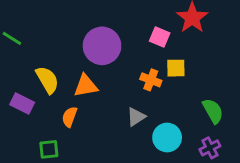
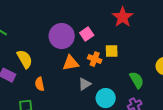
pink square: (160, 37) -> (87, 34), moved, turned 32
orange triangle: (86, 86) -> (71, 63), moved
orange semicircle: (70, 117) -> (40, 84), turned -32

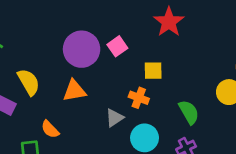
orange cross: (95, 59) -> (139, 98), moved
orange triangle: (71, 63) -> (74, 91), moved
orange semicircle: (40, 84) -> (50, 129), moved, turned -32

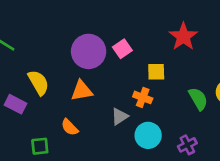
red star: (169, 22) -> (183, 37), moved
green semicircle: (189, 112) -> (198, 99), moved
orange semicircle: (50, 129) -> (70, 127), moved

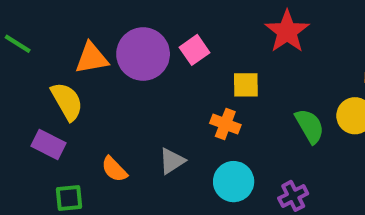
orange triangle: (82, 91) -> (92, 58), moved
purple rectangle: (15, 104) -> (48, 145), moved
gray triangle: (120, 116) -> (172, 161), moved

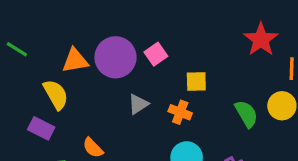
red star: (287, 31) -> (261, 40), moved
gray triangle: (172, 161) -> (138, 104), moved

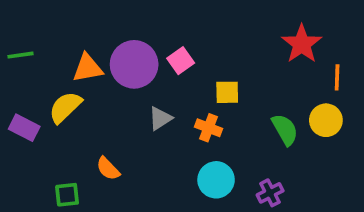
green line: (17, 49) -> (20, 55), turned -40
yellow semicircle: (56, 94) -> (65, 107), turned -104
purple rectangle: (41, 128) -> (24, 128), moved

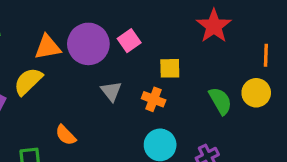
red star: (302, 44) -> (214, 26), moved
gray triangle: (160, 118) -> (111, 91), turned -35

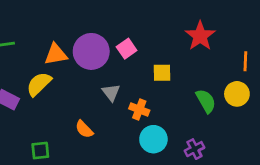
orange cross: (154, 99) -> (139, 109), moved
orange semicircle: (66, 135) -> (84, 129), moved

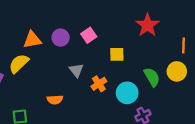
purple circle: (91, 51) -> (61, 38), size x0.6
orange cross: (139, 109) -> (99, 84), turned 35
orange semicircle: (84, 129) -> (55, 100), turned -49
cyan circle: (153, 139) -> (127, 93), moved

